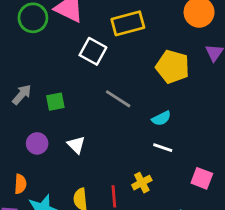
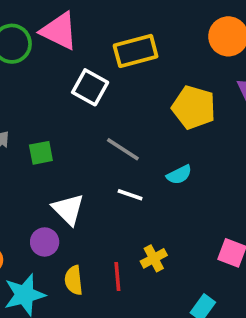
purple circle: (37, 143) -> (45, 242), moved
white triangle: (76, 145) -> (68, 209), size x1.4
white line: (163, 148) -> (130, 195), moved

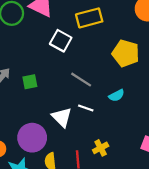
white triangle: (68, 209) -> (62, 117), moved
purple circle: (45, 242) -> (32, 138), size x1.6

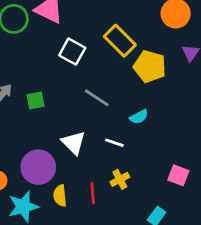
yellow rectangle: (89, 18) -> (120, 41), moved, turned 60
white line: (86, 108) -> (114, 143), moved

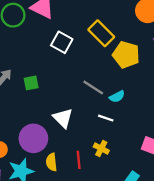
gray line: (97, 98) -> (93, 87), moved
white line: (114, 143) -> (106, 118), moved
yellow cross: (120, 179) -> (101, 149), turned -35

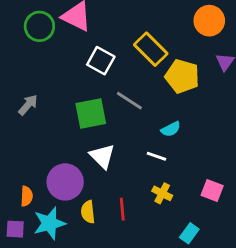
green square: (31, 83) -> (91, 113), moved, size x1.6
gray line: (93, 87) -> (129, 101), moved
yellow cross: (101, 149) -> (162, 193), moved

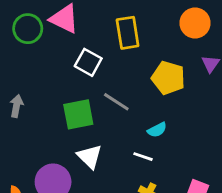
yellow rectangle: (151, 49) -> (128, 33), moved, turned 36
gray arrow: (28, 105) -> (16, 106), turned -30

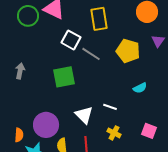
gray line: (116, 102) -> (91, 54), moved
cyan semicircle: (157, 130) -> (140, 88), moved
white triangle: (90, 157) -> (84, 115), moved

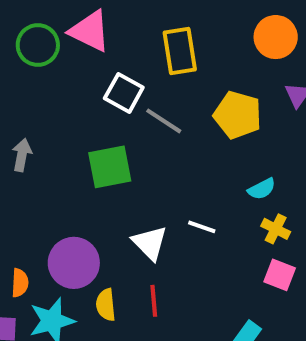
yellow cross: (114, 133) -> (276, 229), moved

